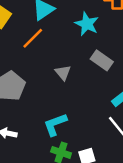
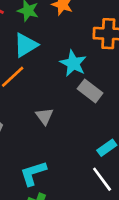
gray rectangle: (102, 60) -> (90, 91), moved

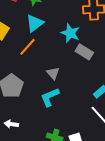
cyan L-shape: (33, 173) -> (50, 97), moved

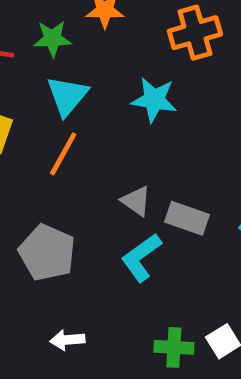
gray rectangle: (84, 52) -> (187, 218), moved

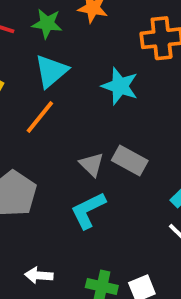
gray rectangle: (187, 218) -> (130, 160), moved
white arrow: (67, 340) -> (39, 275), moved

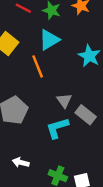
orange line: (40, 117) -> (38, 66), turned -70
gray rectangle: (130, 160) -> (86, 115), moved

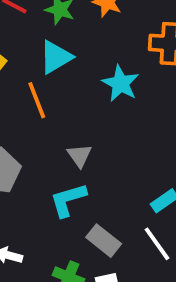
gray rectangle: (86, 115) -> (104, 241), moved

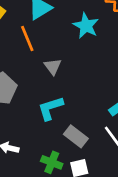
gray triangle: (79, 156) -> (53, 67), moved

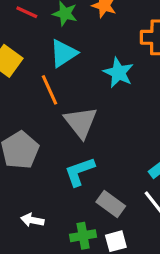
gray triangle: (53, 67) -> (81, 122), size x1.6
green cross: (52, 162) -> (83, 236), turned -30

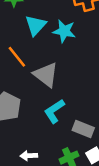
cyan triangle: (63, 53) -> (36, 25), moved

